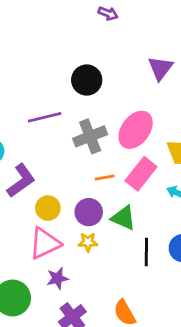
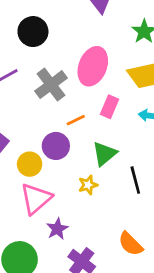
pink rectangle: (141, 174) -> (110, 107), size x0.7
purple circle: (89, 212) -> (56, 146), moved
green triangle: (124, 218) -> (104, 154), turned -48
yellow star: (88, 242) -> (88, 185), moved

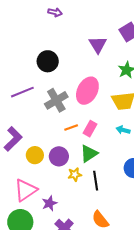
pink rectangle: (110, 107) -> (90, 129), moved
purple circle: (56, 146) -> (59, 156), moved
black line: (135, 180) -> (96, 181), moved
pink triangle: (36, 199) -> (26, 190), moved

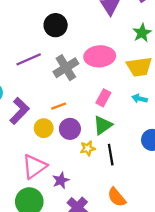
pink ellipse: (87, 91) -> (100, 56), turned 60
orange line: (71, 127) -> (59, 106), moved

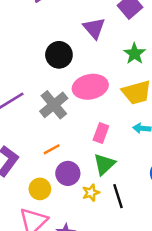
black circle: (56, 25) -> (59, 55), moved
yellow circle: (44, 128) -> (40, 189), moved

